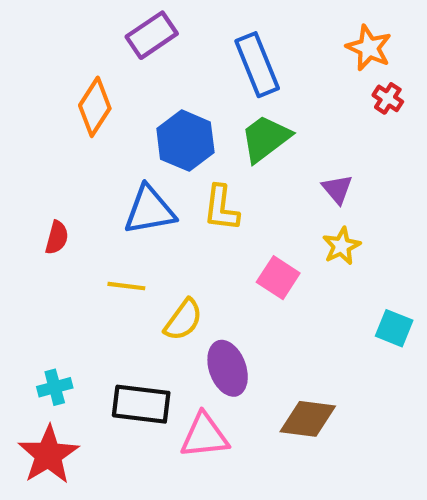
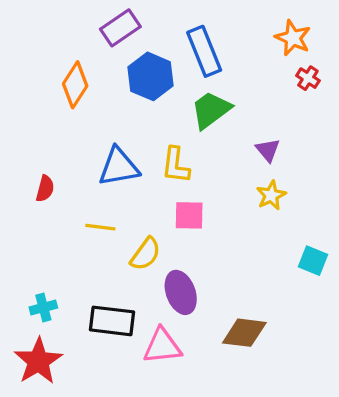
blue hexagon: (185, 141) -> (151, 76), moved
pink square: (278, 278) -> (189, 215), moved, turned -32

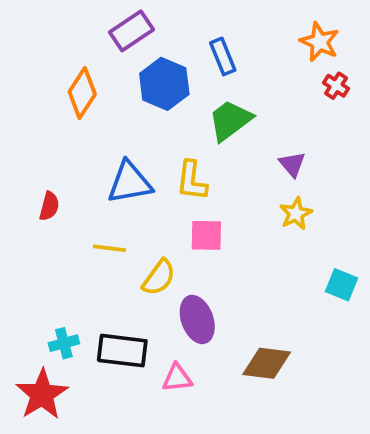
blue rectangle: (204, 51) -> (223, 56), size x0.7
cyan cross: (43, 308) -> (64, 343), moved
pink triangle: (162, 346) -> (177, 378), size x0.7

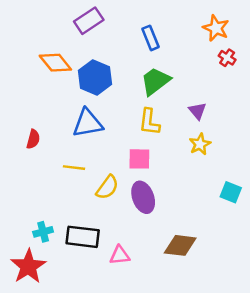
blue hexagon: (164, 84) -> (95, 77), moved
orange diamond: (82, 93) -> (55, 63), turned -72
yellow L-shape: (192, 181) -> (149, 122), moved
purple ellipse: (197, 319) -> (143, 197), moved

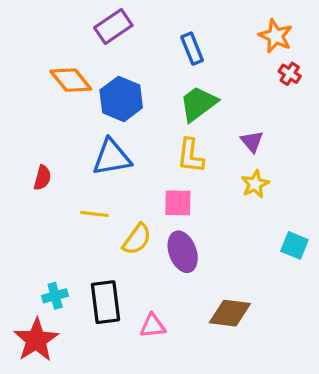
black rectangle: (83, 237) -> (105, 302), turned 76

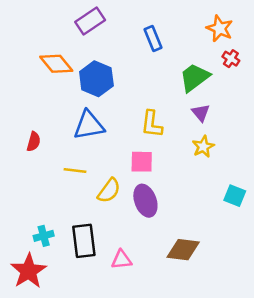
green trapezoid: (198, 104) -> (194, 77), moved

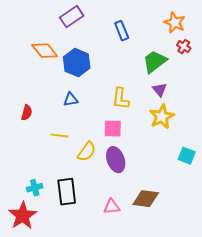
blue triangle: (89, 125) -> (71, 100), size x0.6
yellow star: (203, 147) -> (162, 117), size x1.4
pink triangle: (122, 260) -> (112, 207), moved

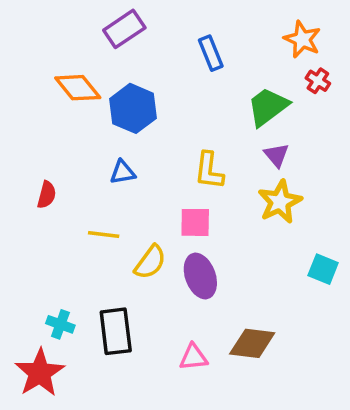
cyan cross: (35, 188) -> (60, 324), turned 35

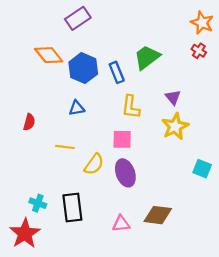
orange star: (302, 39) -> (202, 23), moved
blue rectangle: (211, 53) -> (117, 72), moved
green trapezoid: (268, 107) -> (147, 57), moved

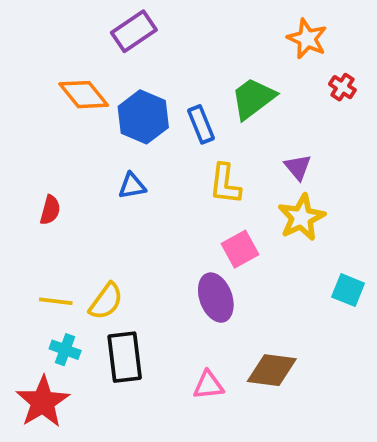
orange star: (202, 23) -> (307, 39), moved
pink square: (122, 139) -> (240, 249), moved, turned -30
yellow line: (65, 147) -> (56, 301), moved
yellow semicircle: (94, 164) -> (106, 301), moved

